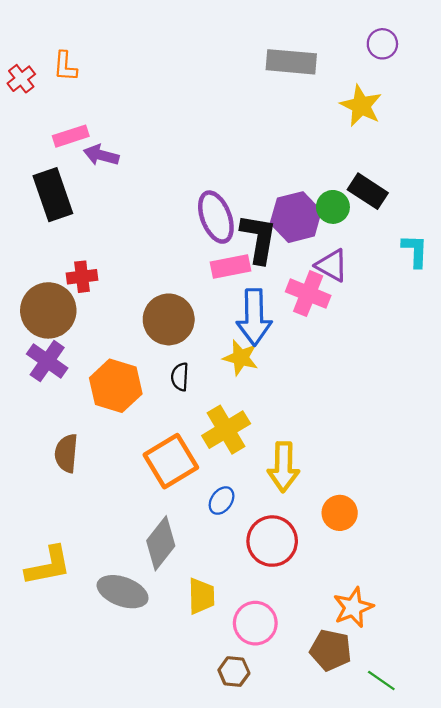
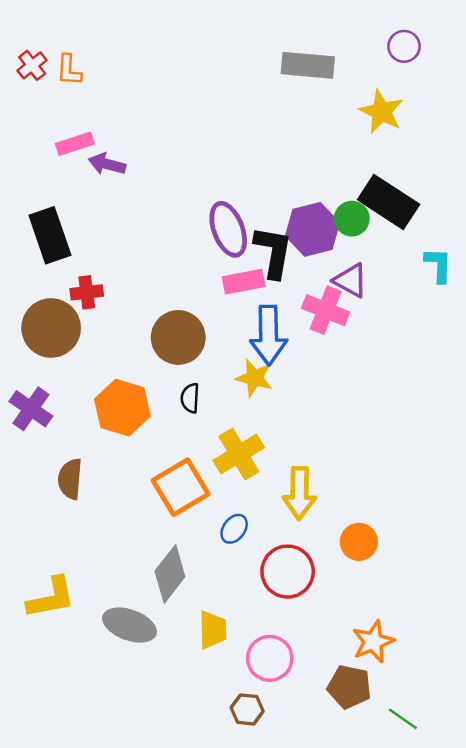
red cross: (21, 79) -> (32, 65), moved
black rectangle: (368, 191) -> (389, 202), size x1.4
black rectangle: (53, 195) -> (50, 235), moved
purple cross: (47, 361) -> (31, 409), moved

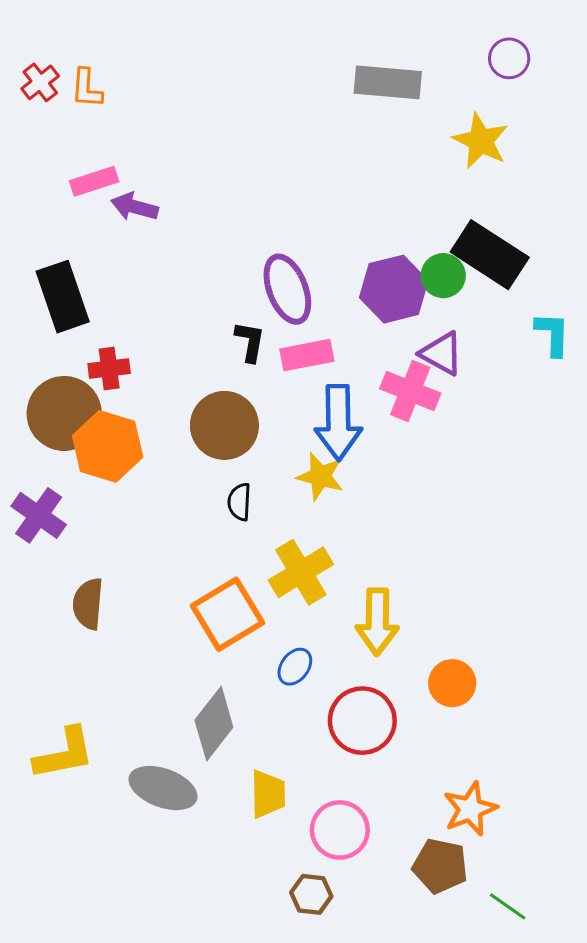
black L-shape: (273, 252) -> (250, 342), moved, size x0.6
orange hexagon: (122, 408) -> (108, 446), moved

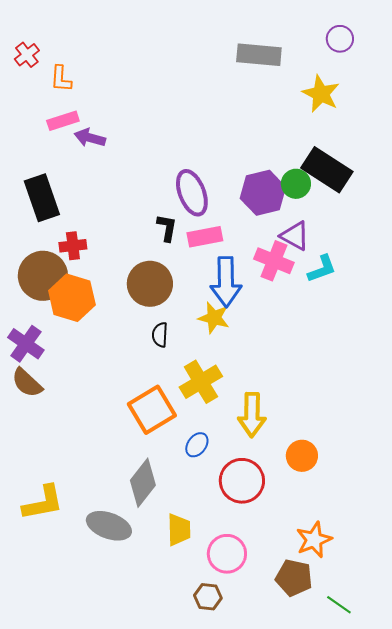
orange L-shape: (87, 88) -> (61, 79), moved
cyan L-shape: (553, 334) -> (322, 269), moved, turned 68
brown semicircle: (88, 604) -> (27, 383), moved, turned -52

